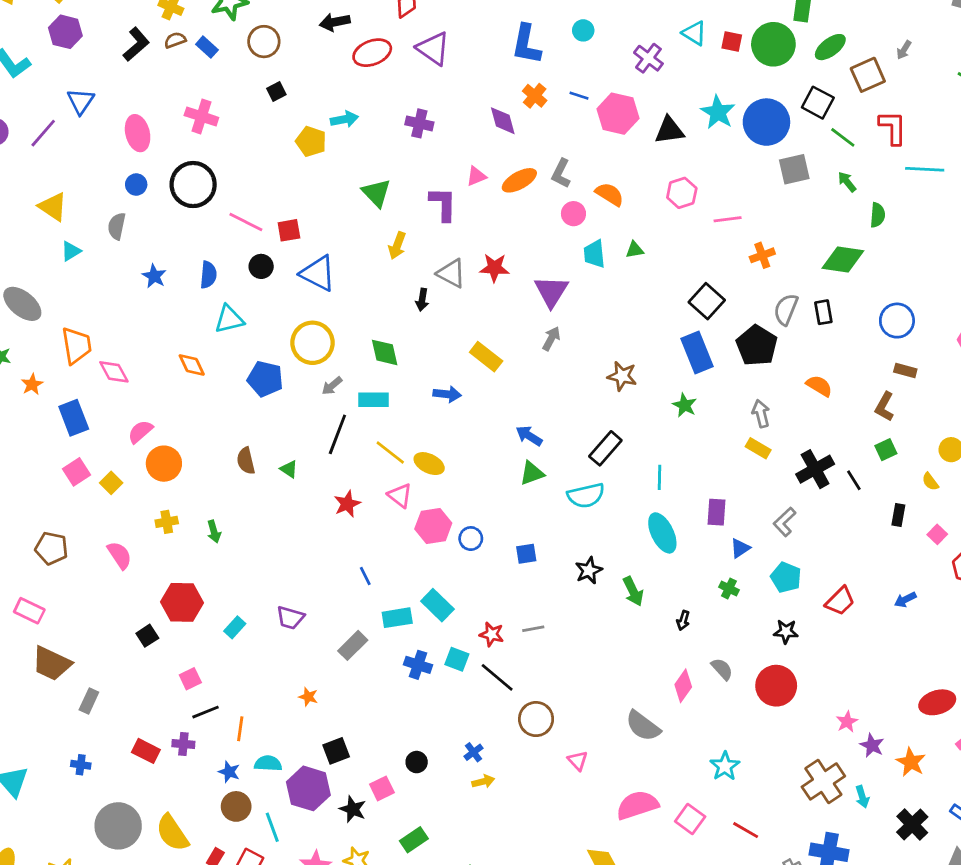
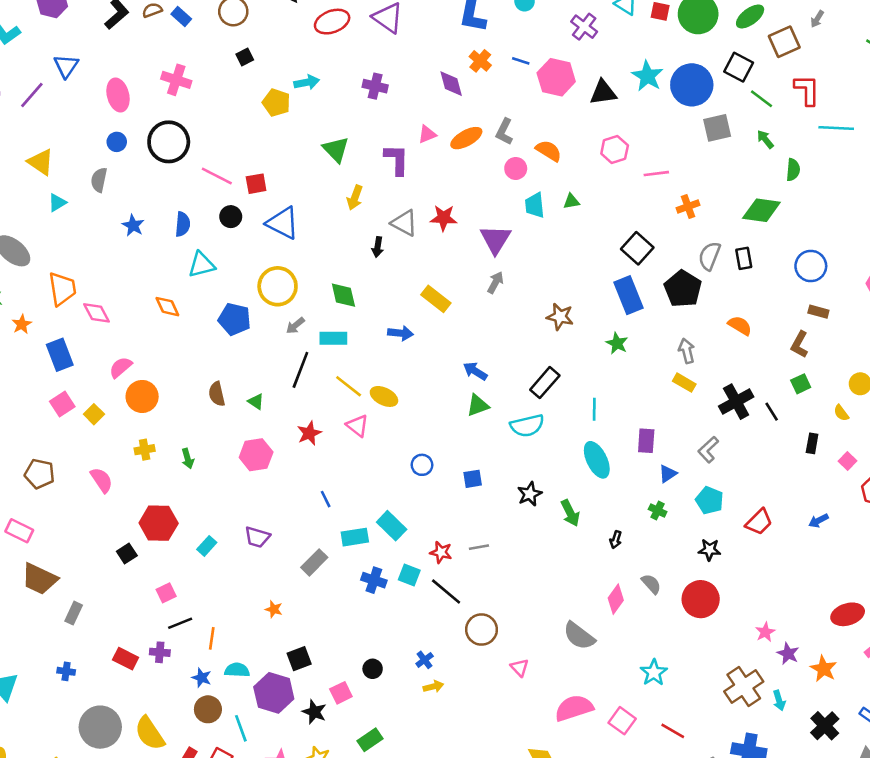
pink hexagon: (433, 526) -> (256, 455), moved

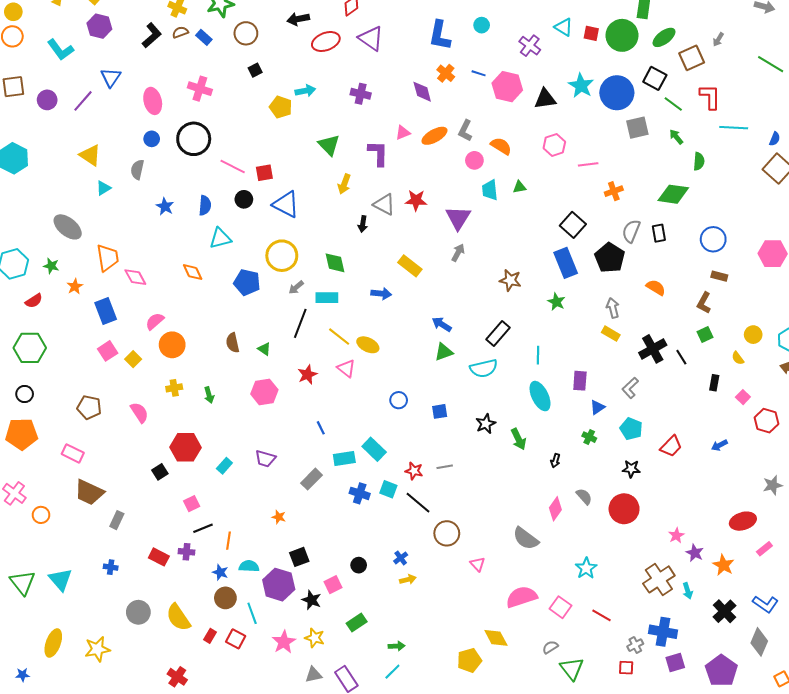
gray circle: (100, 727) -> (138, 612), size x0.7

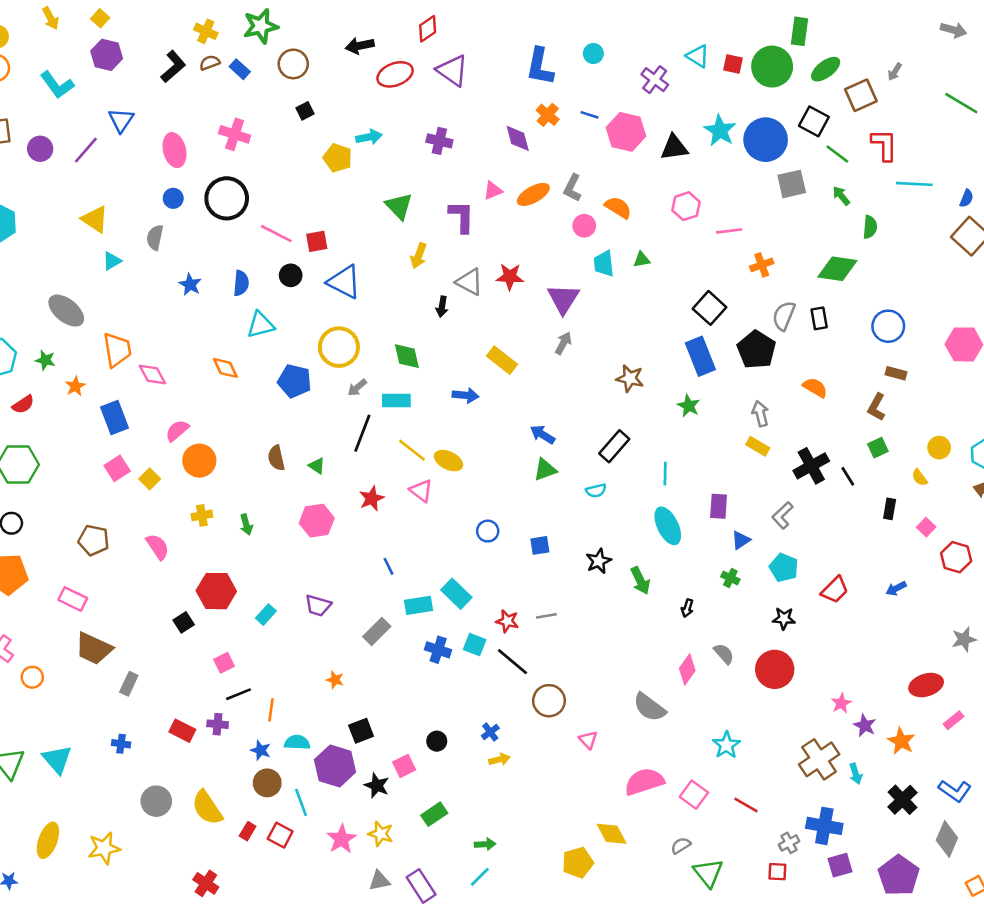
cyan semicircle: (484, 368) -> (596, 491), size x0.6

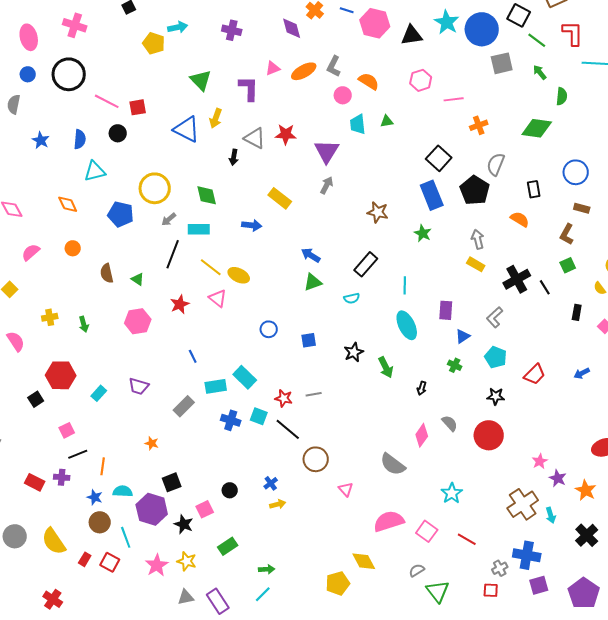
blue triangle: (344, 282) -> (187, 129), moved
black rectangle: (819, 318) -> (534, 189), moved
orange circle: (199, 461) -> (73, 248), moved, size x0.6

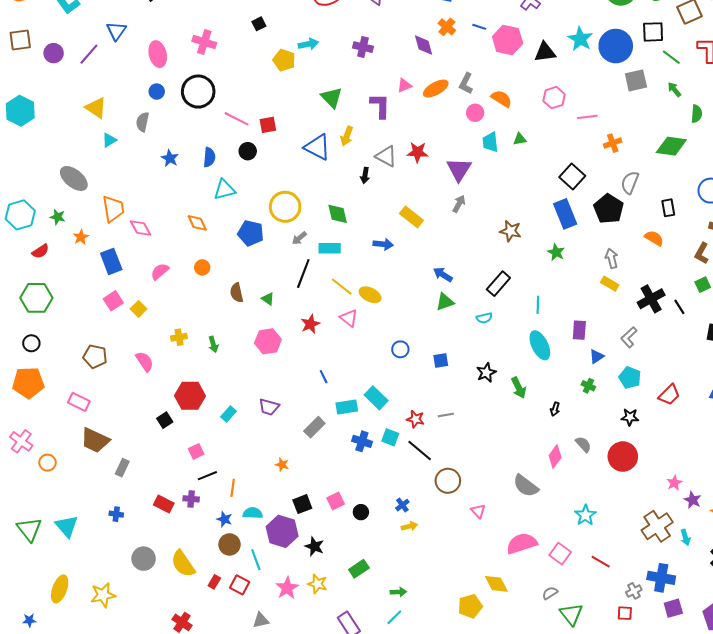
black square: (519, 15) -> (653, 32), turned -30
pink square: (205, 509) -> (336, 501), moved
gray triangle: (186, 597) -> (261, 620), moved

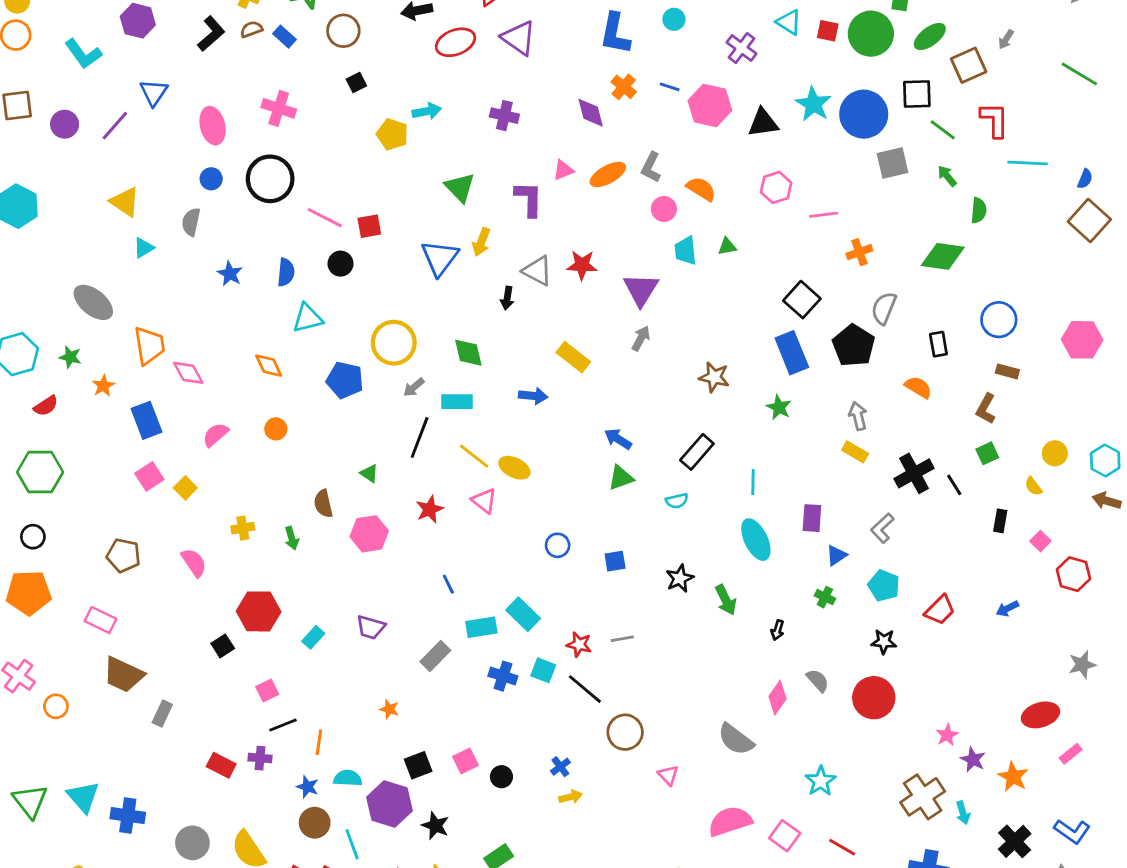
blue triangle: (317, 147) -> (440, 258), turned 40
brown semicircle: (237, 293) -> (323, 504), moved
blue cross: (116, 514) -> (128, 816), moved, size x1.6

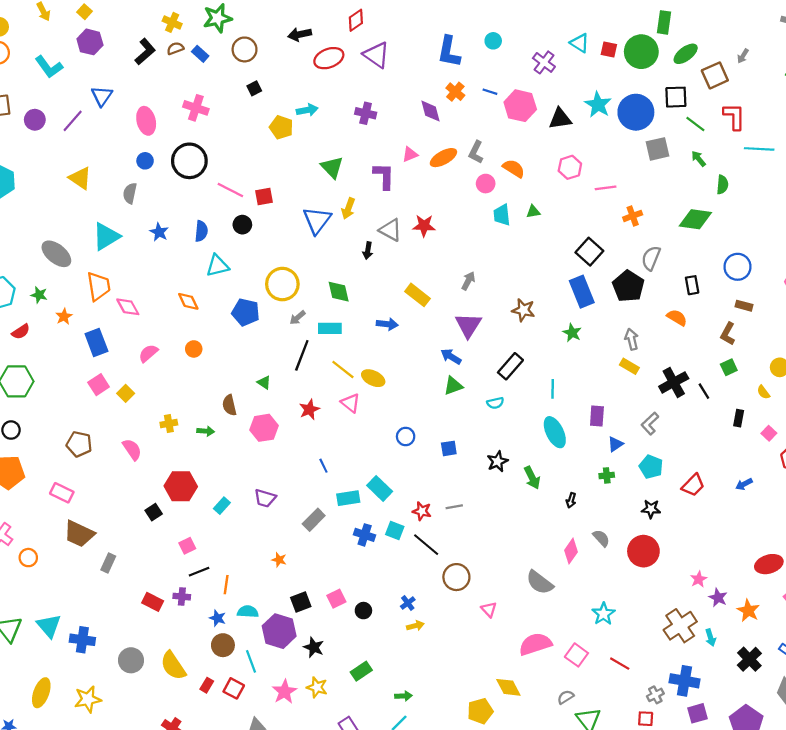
cyan triangle: (144, 248) -> (106, 237), moved, size x1.8
purple triangle: (641, 289) -> (468, 325), moved
green arrow: (292, 538) -> (206, 431), turned -70
green cross: (825, 597) -> (607, 475), turned -32

